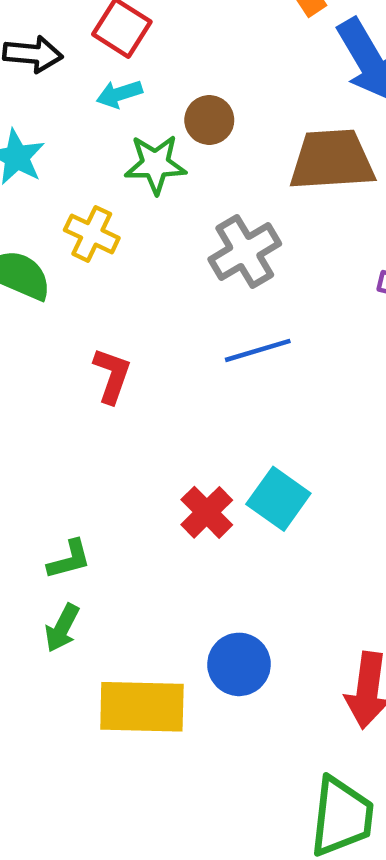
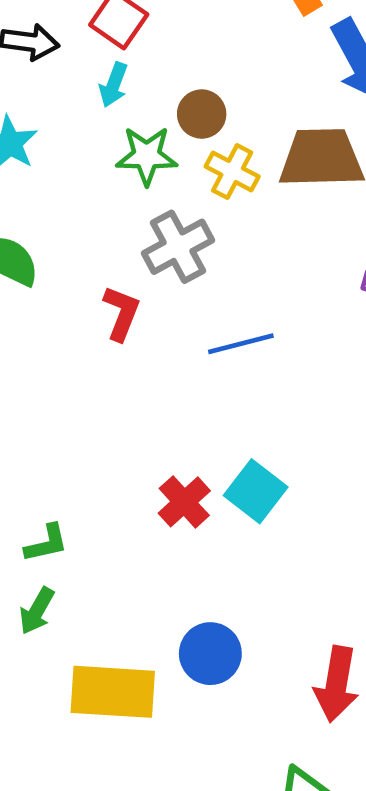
cyan arrow: (119, 94) -> (114, 85), turned -54
yellow cross: (92, 234) -> (232, 172), moved
gray cross: (245, 252) -> (178, 247), moved
red L-shape: (112, 375) -> (121, 313), moved

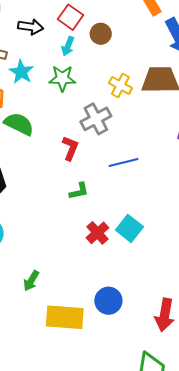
brown circle: (202, 114) -> (101, 34), moved
green star: (147, 156) -> (62, 78), moved
green L-shape: (46, 543) -> (79, 191), moved

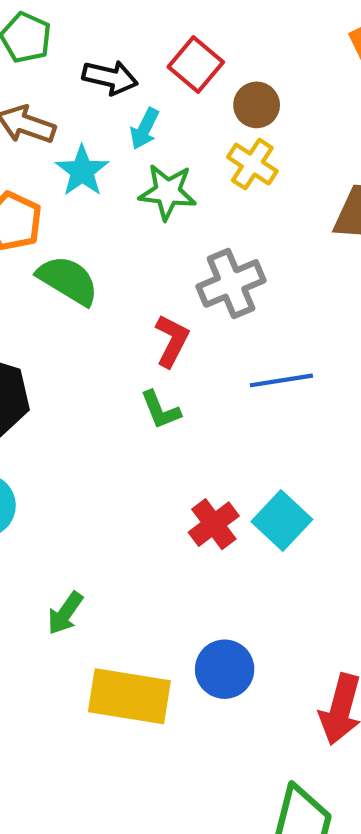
cyan arrow: (68, 46) -> (145, 129), moved
yellow cross: (120, 86) -> (252, 164), moved
green L-shape: (79, 191) -> (160, 410), moved, turned 75

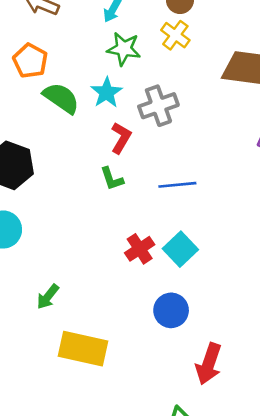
cyan star: (82, 171) -> (107, 93), moved
blue line: (281, 380) -> (177, 185), moved
blue circle: (225, 669) -> (171, 310), moved

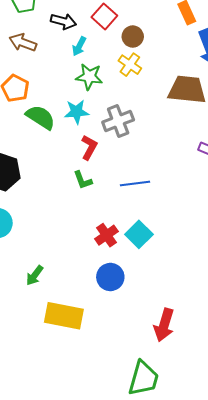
cyan star: (107, 93) -> (77, 112), turned 30
blue circle: (171, 310) -> (110, 277), moved

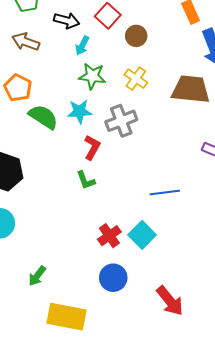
yellow cross: (130, 65) -> (136, 79), moved
blue line: (135, 183) -> (165, 192), moved
red arrow: (164, 325) -> (170, 301), moved, turned -56

